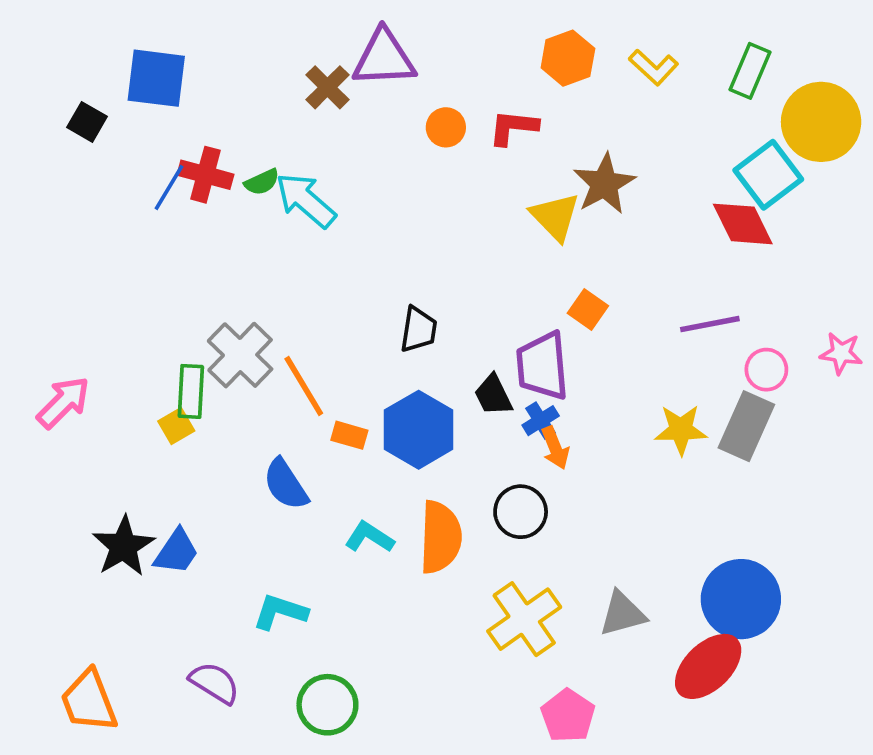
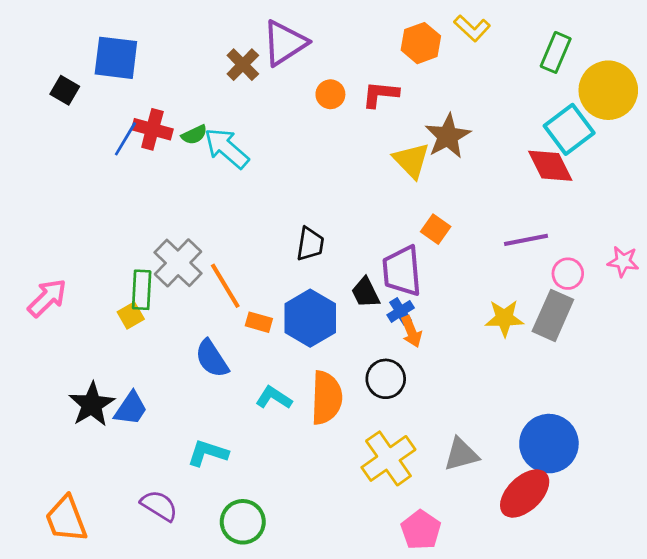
purple triangle: (384, 58) -> (285, 43), turned -30
yellow L-shape: (653, 67) -> (472, 28), moved

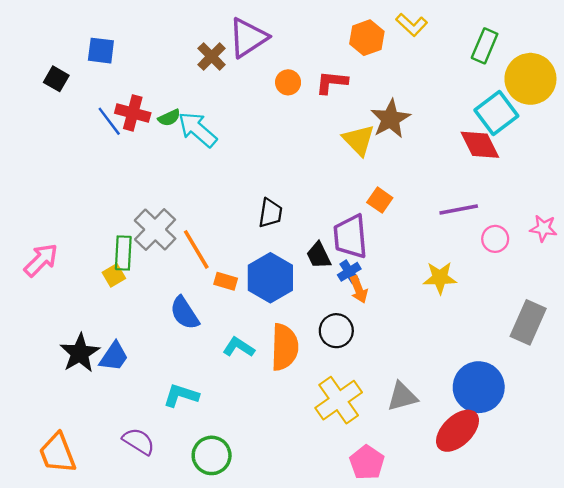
blue square: (116, 58) -> (101, 51), size x0.7
blue line: (125, 139) -> (109, 121), turned -68
gray rectangle: (553, 315) -> (528, 322), moved

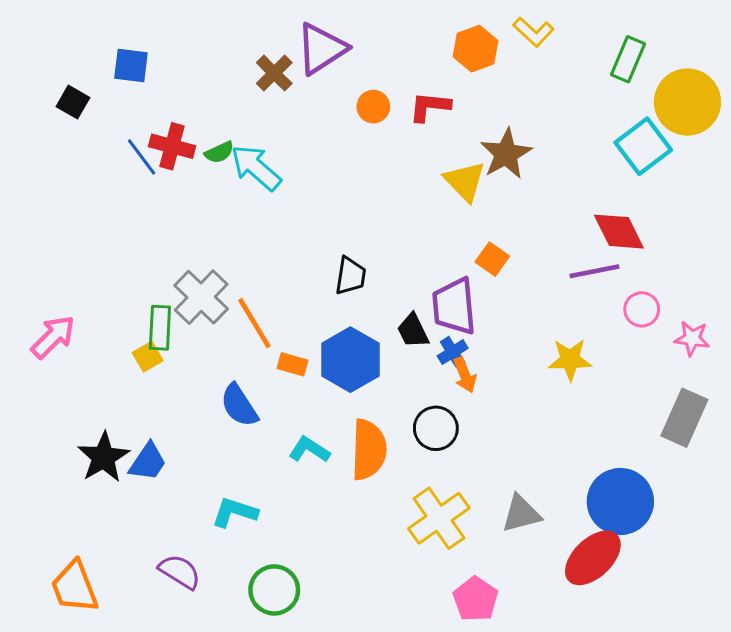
red diamond: (480, 145) -> (619, 232), moved
pink star: (543, 228) -> (692, 338), moved

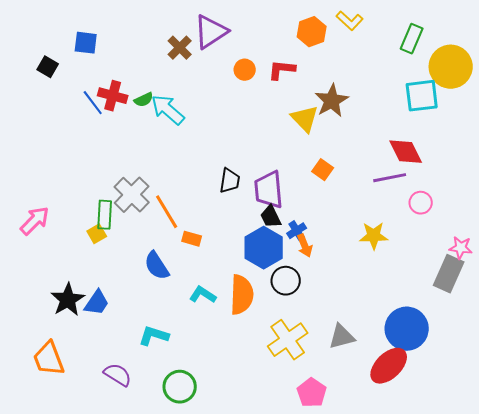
cyan square: (643, 146) -> (422, 96), turned 30
purple trapezoid: (454, 306) -> (269, 190), moved
pink star: (692, 338) -> (461, 248), moved
blue hexagon: (350, 360) -> (264, 248), moved
orange trapezoid: (74, 587) -> (49, 359), moved

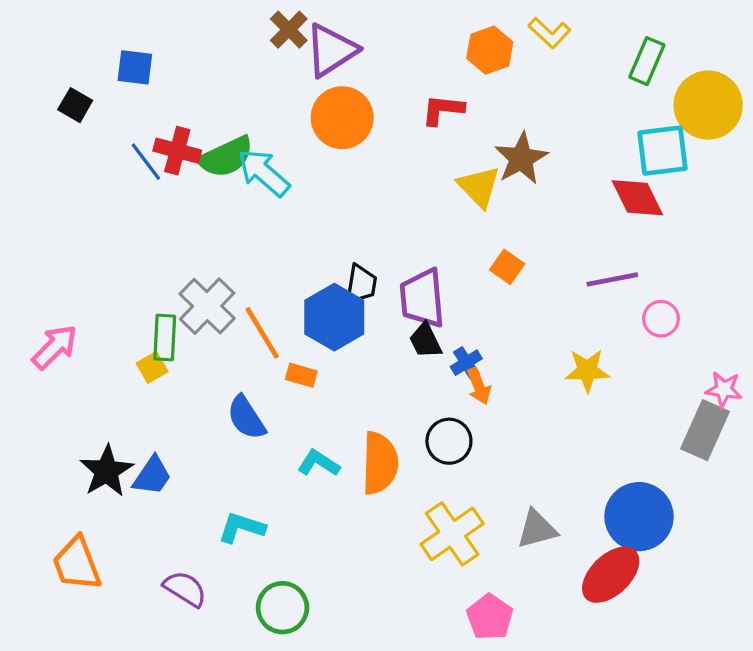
brown cross: (180, 48) -> (289, 30), moved
orange circle: (245, 70) -> (342, 118), moved, size x1.8
green semicircle: (144, 100) -> (226, 157), size x1.8
red diamond: (406, 152) -> (637, 198), moved
blue hexagon: (264, 248) -> (334, 317), moved

